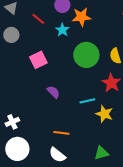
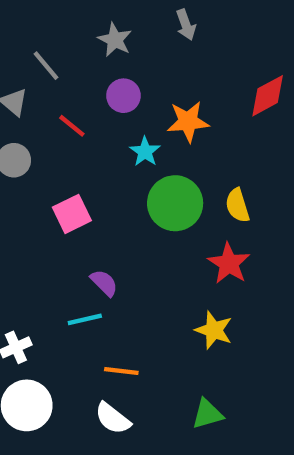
orange star: (81, 17) -> (188, 122), moved
cyan star: (62, 30) -> (145, 152), moved
cyan line: (87, 101) -> (85, 319), moved

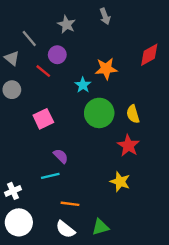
purple circle: (123, 96) -> (57, 55), moved
green triangle: (207, 414) -> (100, 227), moved

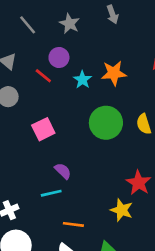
gray line: (29, 38) -> (28, 25), moved
cyan star: (83, 85) -> (82, 80), moved
red star: (128, 146) -> (139, 183), moved
yellow star: (120, 182) -> (122, 210), moved

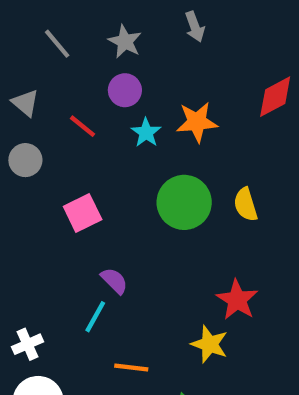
purple circle: (59, 57) -> (125, 90), moved
cyan line: (51, 193) -> (95, 317), turned -48

